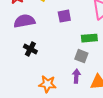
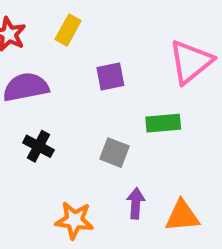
gray square: (81, 56) -> (115, 153), moved

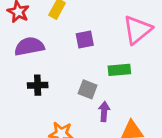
black cross: (38, 146) -> (38, 85), turned -30
purple arrow: (136, 203) -> (104, 112), moved

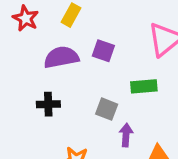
purple square: (85, 39) -> (103, 51), turned 30
purple semicircle: (29, 46) -> (61, 57), moved

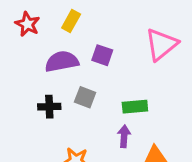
green rectangle: (144, 86) -> (135, 107), moved
gray square: (107, 109) -> (85, 97), moved

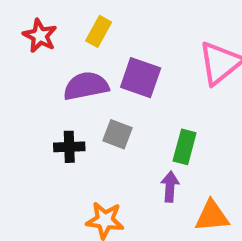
purple square: (102, 55) -> (141, 78), size x1.4
green rectangle: (135, 107) -> (185, 147), turned -70

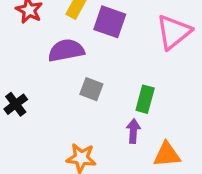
purple square: (141, 78) -> (110, 22), moved
black cross: (69, 147) -> (16, 104), moved, turned -35

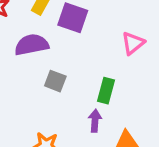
pink triangle: (174, 32) -> (133, 43), moved, size x0.7

